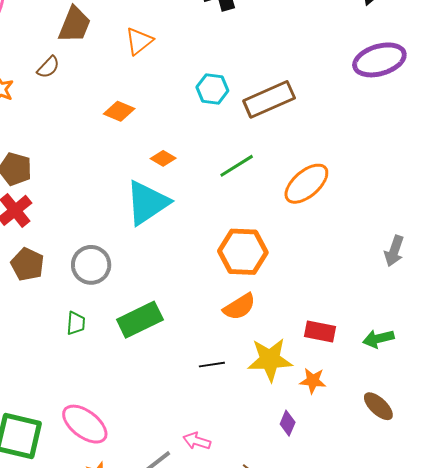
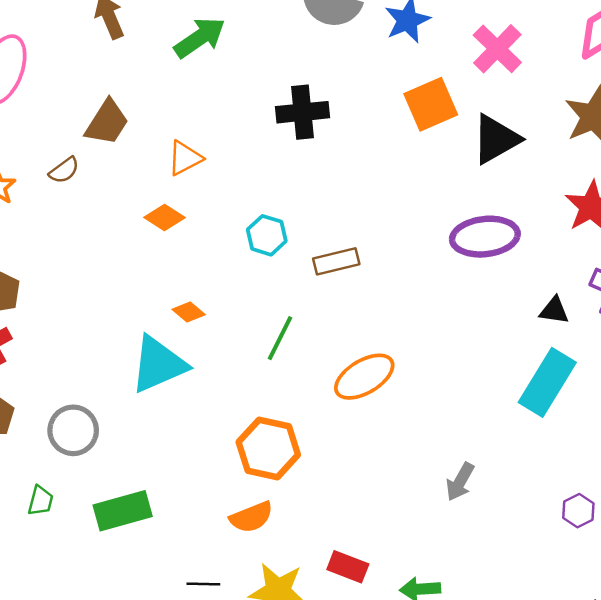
brown rectangle: (269, 99) -> (336, 261), size x0.7
orange diamond: (119, 111) -> (165, 218), moved
green line: (237, 166) -> (280, 338), turned -42

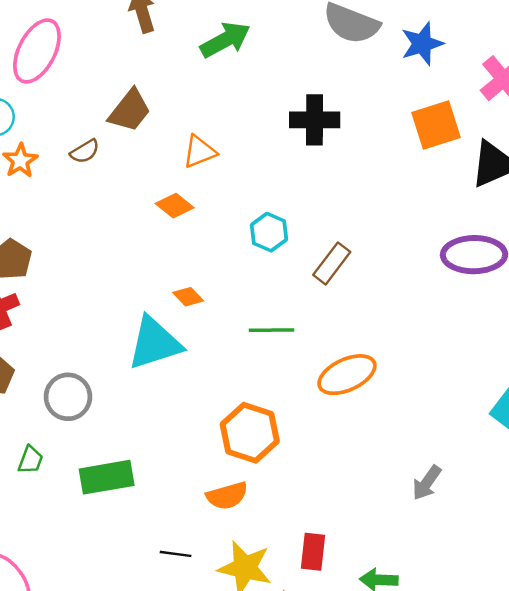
brown rectangle: (336, 261) -> (332, 263), turned -45
green line: (280, 338) -> (271, 330), turned 57
red rectangle: (348, 567) -> (313, 552), turned 69

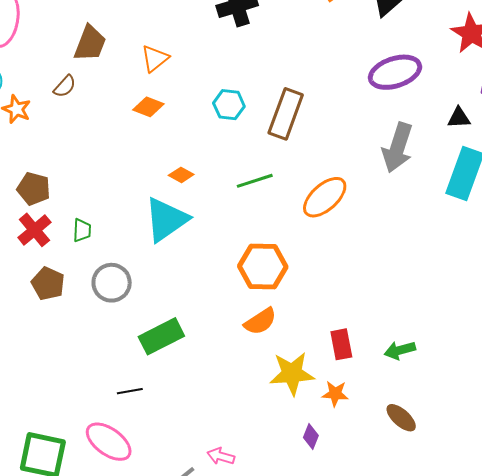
brown rectangle: (332, 263) -> (286, 114), size x1.4
green trapezoid: (30, 460) -> (82, 230), moved
gray arrow: (427, 483) -> (398, 148), moved, size x1.6
black line: (176, 554) -> (130, 391), moved

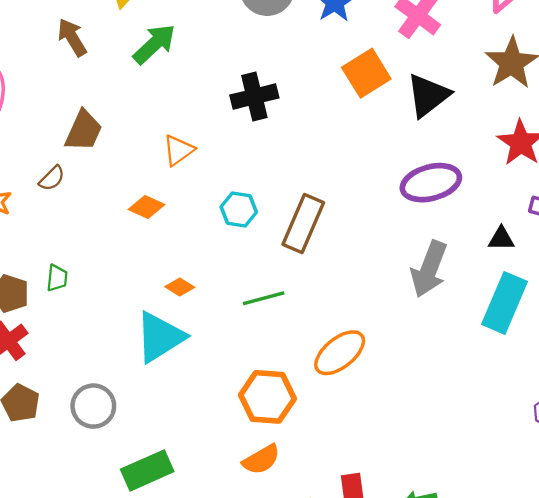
orange triangle: (155, 59) -> (178, 150), moved
orange ellipse: (325, 197) -> (340, 353), moved
green trapezoid: (82, 230) -> (57, 278), moved

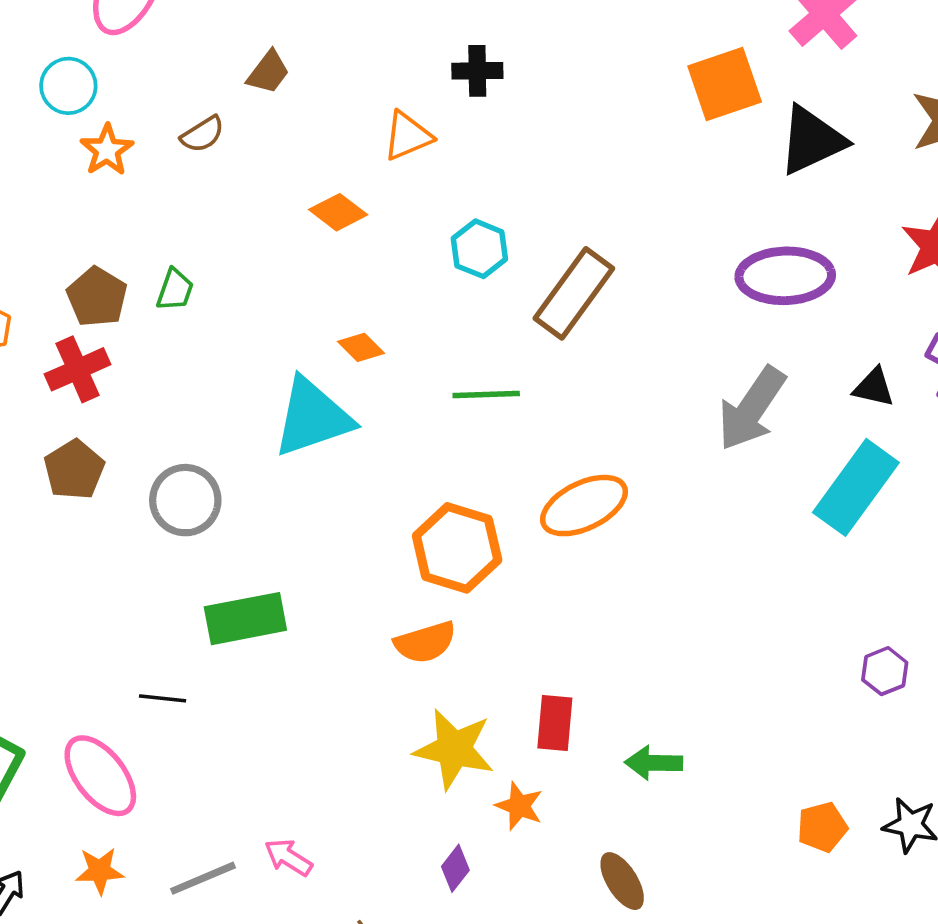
black cross: (254, 96) -> (477, 71), moved, size x0.7
brown trapezoid: (84, 131) -> (268, 72), size x0.7

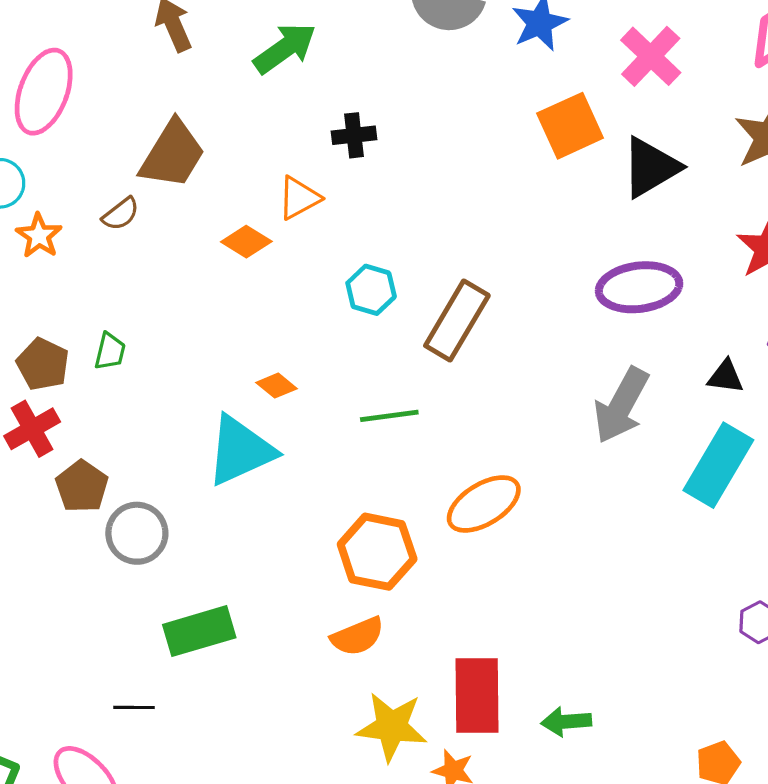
brown trapezoid: (268, 72) -> (172, 154), size x1.8
orange diamond: (338, 212) -> (246, 242), moved
brown pentagon: (74, 470) -> (82, 486), moved
red rectangle: (555, 723) -> (477, 696), size x1.6

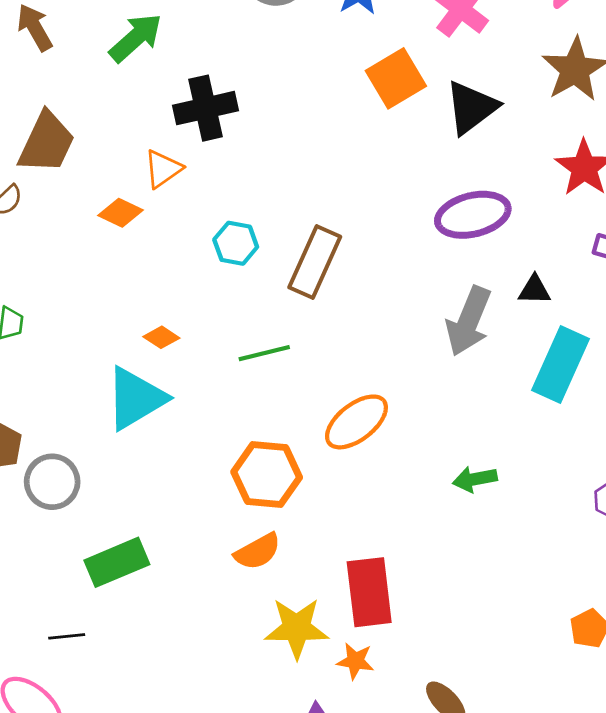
black cross: (354, 135) -> (206, 108), size x1.6
black triangle: (726, 377) -> (534, 290), moved
green arrow: (566, 722) -> (475, 479), moved

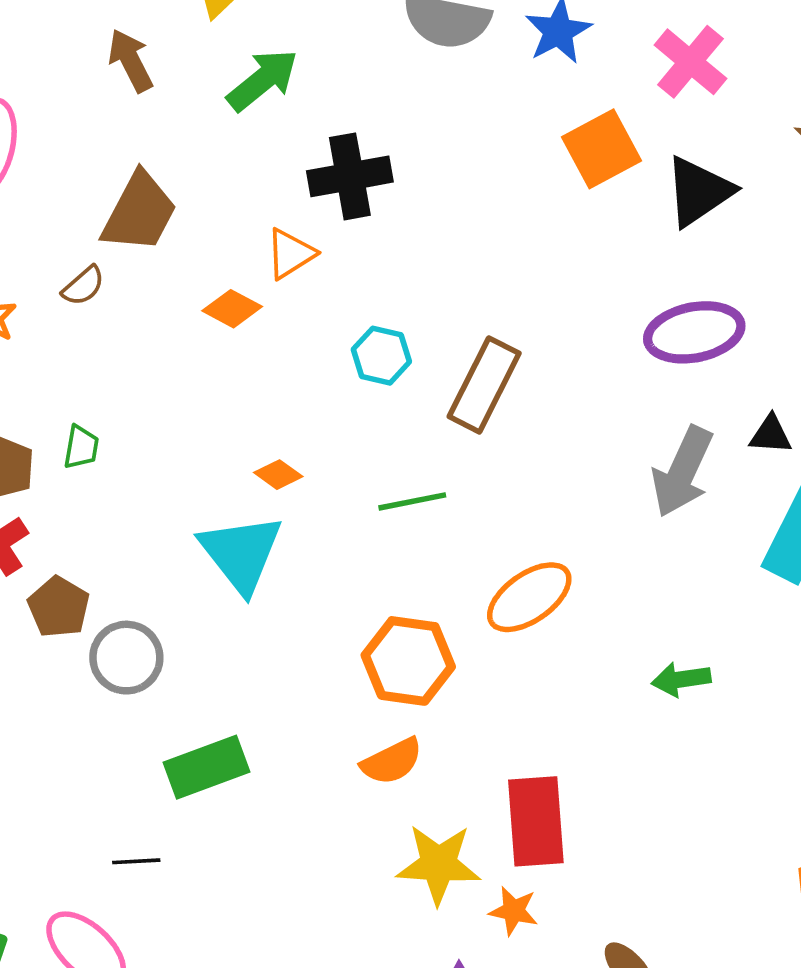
cyan triangle: (136, 398) -> (241, 553), turned -40

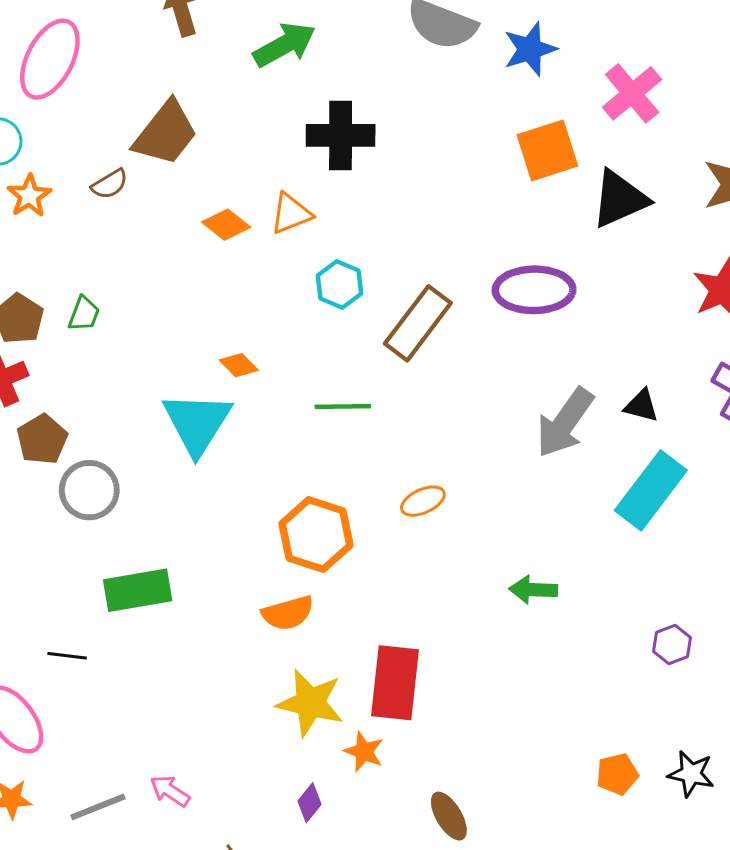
orange triangle: (290, 254) -> (291, 214), moved
purple ellipse: (694, 332) -> (534, 290), moved
orange ellipse: (529, 597) -> (423, 501), size x0.6

